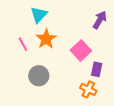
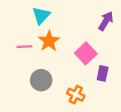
pink line: (23, 44) -> (24, 47), turned -64
orange cross: (88, 89) -> (76, 95), moved

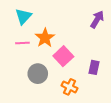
cyan triangle: (41, 15) -> (23, 16), moved
pink square: (86, 53) -> (63, 56), moved

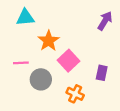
cyan triangle: (23, 16) -> (25, 17), turned 42
pink line: (22, 43) -> (21, 63), moved

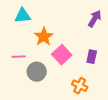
purple rectangle: (102, 73) -> (92, 57), moved
orange cross: (75, 94) -> (80, 86), moved

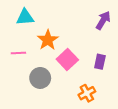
pink line: (19, 57) -> (18, 53), moved
orange cross: (80, 86) -> (87, 93), turned 35

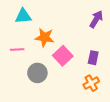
orange star: (48, 40) -> (45, 37), turned -30
orange cross: (87, 93) -> (91, 83), moved

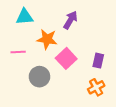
purple arrow: (96, 19) -> (70, 20), moved

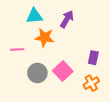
cyan triangle: (25, 17) -> (34, 16), moved
pink square: (66, 58) -> (63, 71), moved

